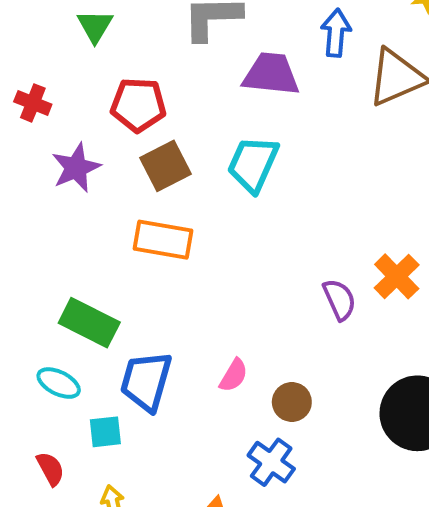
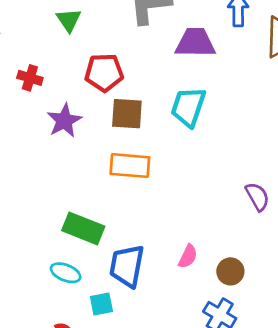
brown square: (166, 166) -> (127, 114), turned 36

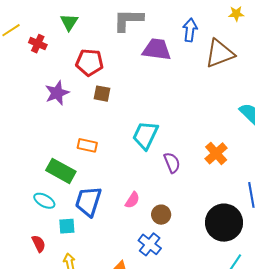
red cross: (30, 78) -> (38, 44), moved
cyan trapezoid: (188, 107) -> (145, 135), moved
brown square: (127, 114) -> (102, 94), size x0.7
orange rectangle: (130, 166) -> (87, 145), moved, size x0.7
purple semicircle: (257, 197) -> (172, 163), moved

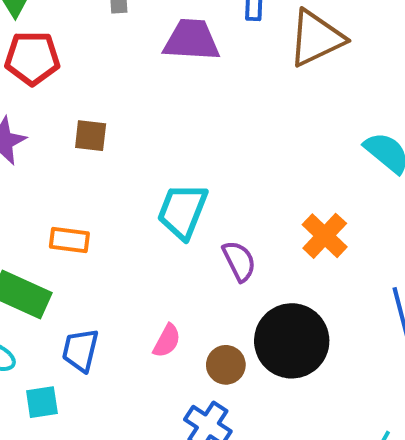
red pentagon: (89, 62) -> (32, 58), moved
blue trapezoid: (88, 201) -> (80, 350), size x0.7
black circle: (224, 223) -> (292, 341), moved

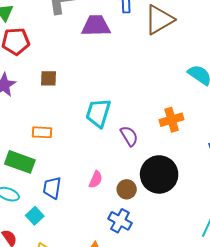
orange cross: (325, 236) -> (172, 120), turned 35
cyan square: (42, 402) -> (35, 216), turned -30

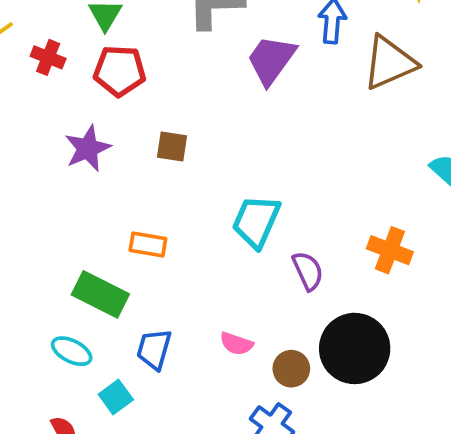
purple trapezoid: (96, 26) -> (271, 60), turned -60
orange cross: (172, 120) -> (390, 250), turned 30
pink semicircle: (96, 180) -> (236, 344), turned 78

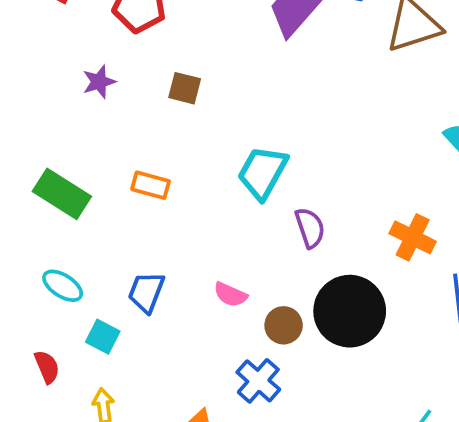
purple star: (88, 148) -> (99, 82), size x0.7
orange cross: (390, 250) -> (413, 237), moved
green rectangle: (100, 294) -> (62, 194), moved
cyan square: (116, 397) -> (103, 337), turned -32

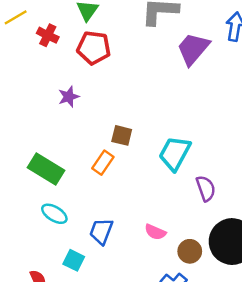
brown square: (185, 88) -> (122, 135), moved
orange rectangle: (151, 185) -> (103, 163), turned -70
cyan ellipse: (63, 286) -> (54, 214), moved

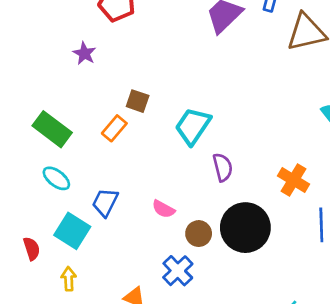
purple star: (69, 97) -> (84, 53), turned -30
cyan square: (74, 260) -> (72, 231), size x1.5

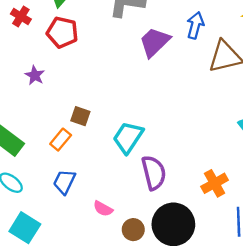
purple semicircle: (223, 167) -> (154, 173), size x1.4
orange cross: (293, 180) -> (215, 183), turned 30
blue trapezoid: (105, 202) -> (64, 182), moved

